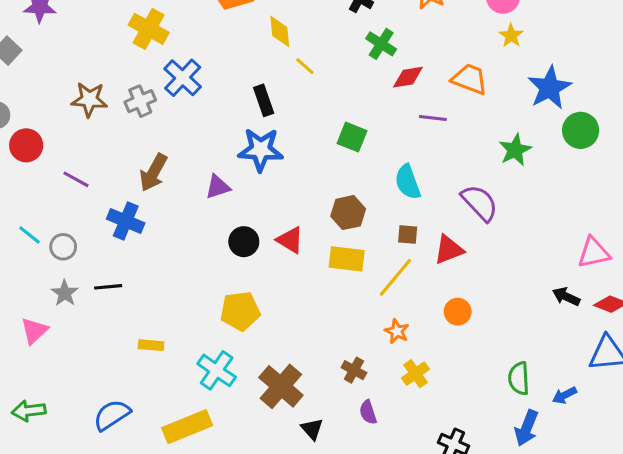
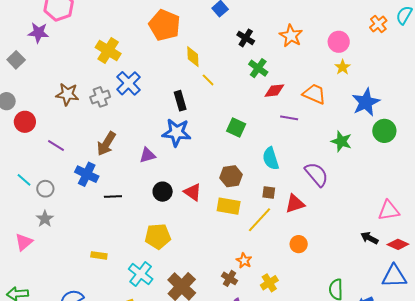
green star: (515, 150) -> (341, 141), turned -30
black line: (108, 287) -> (113, 196), moved
orange star: (397, 331) -> (244, 261), moved

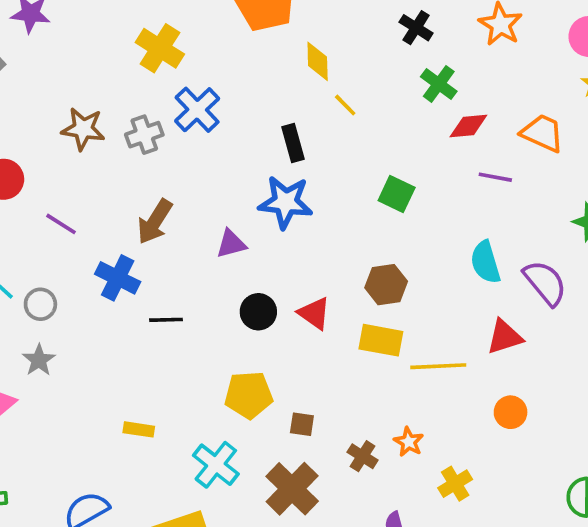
cyan semicircle: (271, 158) -> (485, 262), moved
brown square: (269, 192) -> (302, 424), moved
yellow line: (260, 220) -> (438, 366), turned 44
brown cross: (230, 278) -> (362, 456), moved

